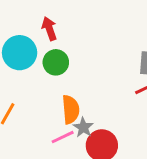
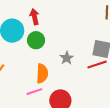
gray star: (83, 127) -> (67, 58), moved

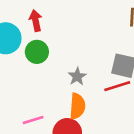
orange semicircle: (42, 73) -> (77, 106), moved

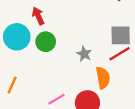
orange semicircle: (77, 106) -> (103, 78), moved

